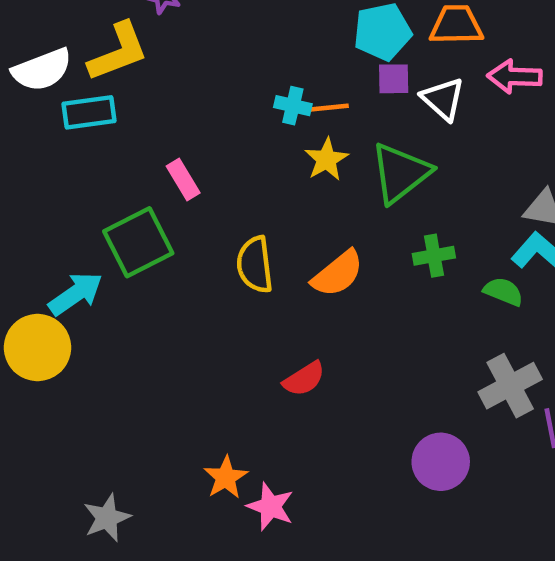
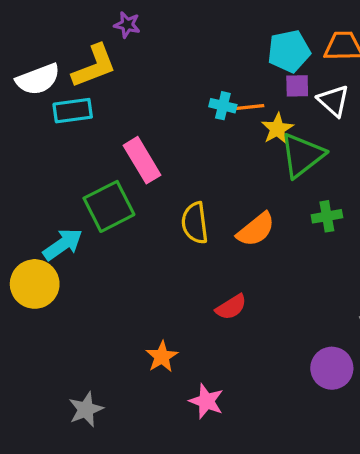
yellow star: (326, 159) -> (277, 129), moved
pink rectangle: (183, 180) -> (142, 160), size x1.5
orange star: (226, 477) -> (162, 357), moved

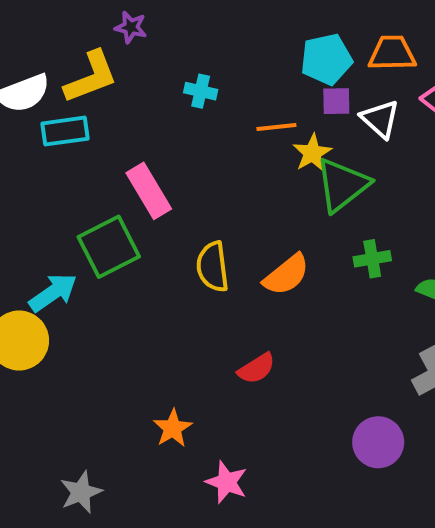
cyan cross: (223, 106) -> (201, 91), moved

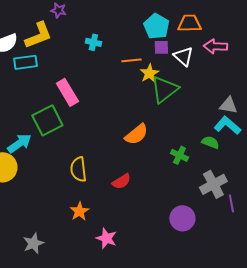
cyan pentagon: (326, 59) -> (156, 26), turned -30
green cross: (372, 259) -> (179, 155), moved, turned 36
yellow semicircle: (213, 267) -> (78, 169), moved

